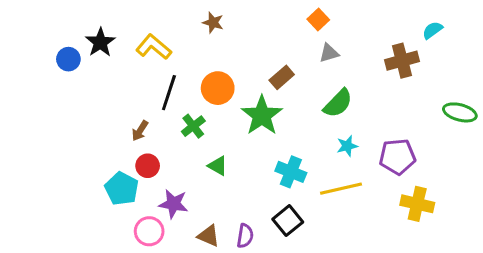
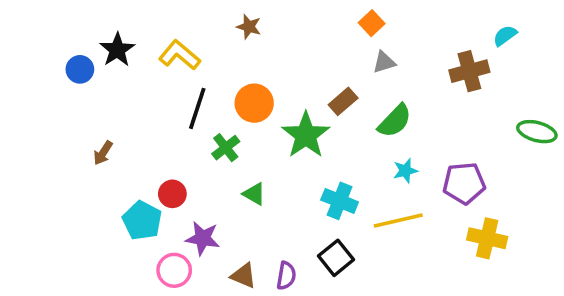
brown rectangle: (282, 77) -> (343, 101), moved
brown arrow: (140, 131) -> (103, 153), moved

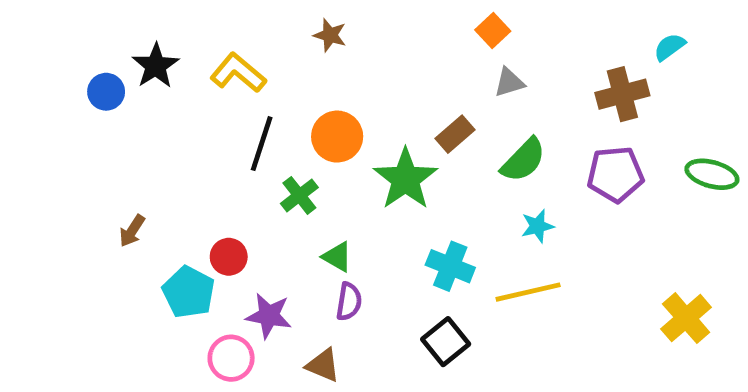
brown arrow: (103, 153) -> (132, 231), moved
purple pentagon: (464, 183) -> (615, 174), moved
yellow cross: (487, 238) -> (686, 318), moved, turned 36
purple semicircle: (286, 276) -> (349, 302), moved

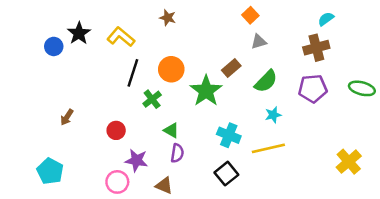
cyan semicircle: (670, 47) -> (326, 19), moved
cyan pentagon: (189, 292) -> (50, 171), moved

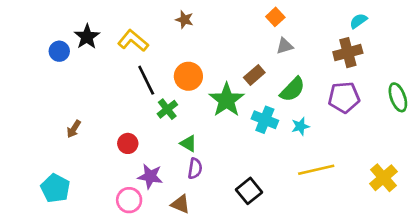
black line: (133, 73) -> (146, 80), turned -44
green ellipse: (362, 88) -> (398, 97), turned 55
cyan cross: (229, 135) -> (265, 120), moved
yellow line: (268, 148) -> (316, 170), moved

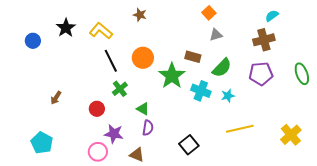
blue circle: (59, 51) -> (33, 41), moved
brown rectangle: (254, 75) -> (193, 57), turned 56
green cross: (167, 109) -> (120, 89), moved

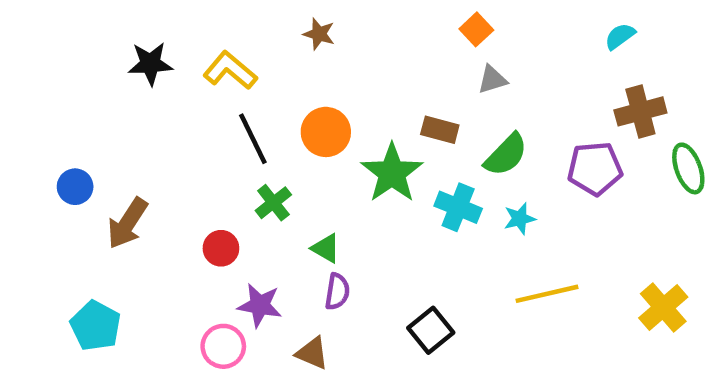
black star: (66, 28) -> (150, 64), turned 30
brown cross: (264, 40) -> (640, 111), moved
blue circle: (33, 41) -> (75, 187), moved
brown arrow: (56, 98) -> (128, 223), size x1.6

